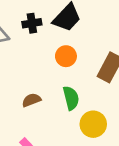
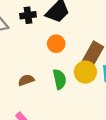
yellow circle: (93, 124) -> (85, 72), moved

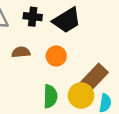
brown semicircle: (26, 80) -> (21, 52), moved

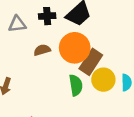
orange circle: (56, 56) -> (75, 48), size x1.6
brown rectangle: (94, 77) -> (91, 62), moved

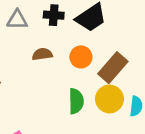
orange circle: (75, 48) -> (81, 57), size x0.6
brown rectangle: (91, 62) -> (113, 68), moved

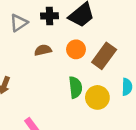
gray triangle: (17, 20) -> (19, 23), turned -30
yellow circle: (109, 99) -> (97, 97), moved

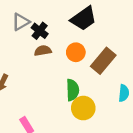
black cross: (49, 16) -> (40, 31), moved, turned 35
yellow circle: (97, 97) -> (83, 108), moved

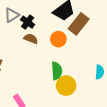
brown semicircle: (43, 51) -> (31, 39), turned 32
brown rectangle: (103, 61) -> (79, 24), moved

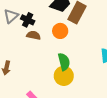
yellow circle: (66, 86) -> (64, 76), moved

